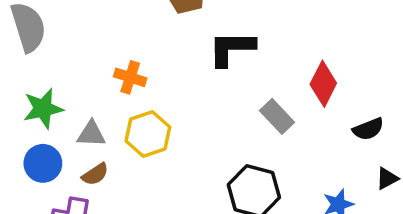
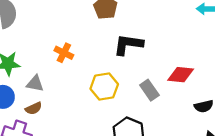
red diamond: (323, 84) -> (181, 75), turned 60
yellow hexagon: (148, 134) -> (104, 86), moved

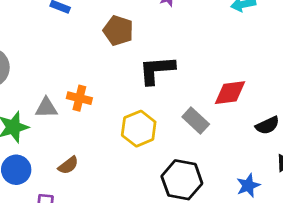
gray triangle: (35, 84) -> (46, 108), moved
brown semicircle: (34, 108) -> (68, 165), moved

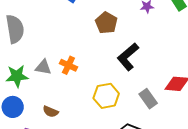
black L-shape: (157, 70) -> (128, 57), turned -48
brown semicircle: (68, 165) -> (51, 112), turned 49

